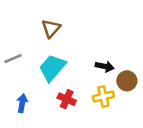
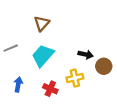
yellow cross: (103, 97) -> (75, 78), moved
red cross: (67, 99) -> (50, 89), moved

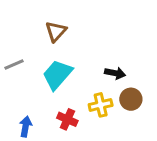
brown circle: (104, 66) -> (131, 99), moved
blue arrow: (18, 84) -> (26, 127), moved

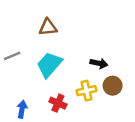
brown triangle: (56, 31) -> (48, 27), turned 42

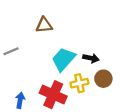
cyan trapezoid: (49, 65) -> (63, 59), moved
red cross: (58, 103) -> (53, 95), size x1.6

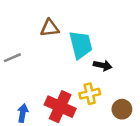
cyan trapezoid: (63, 59) -> (81, 45), moved, turned 125
brown circle: (103, 79) -> (122, 109), moved

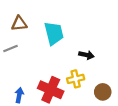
brown triangle: (50, 28) -> (19, 24), moved
cyan trapezoid: (81, 45) -> (54, 33), moved

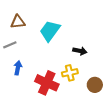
cyan trapezoid: (54, 33) -> (50, 31), turned -130
blue arrow: (19, 95) -> (18, 68), moved

